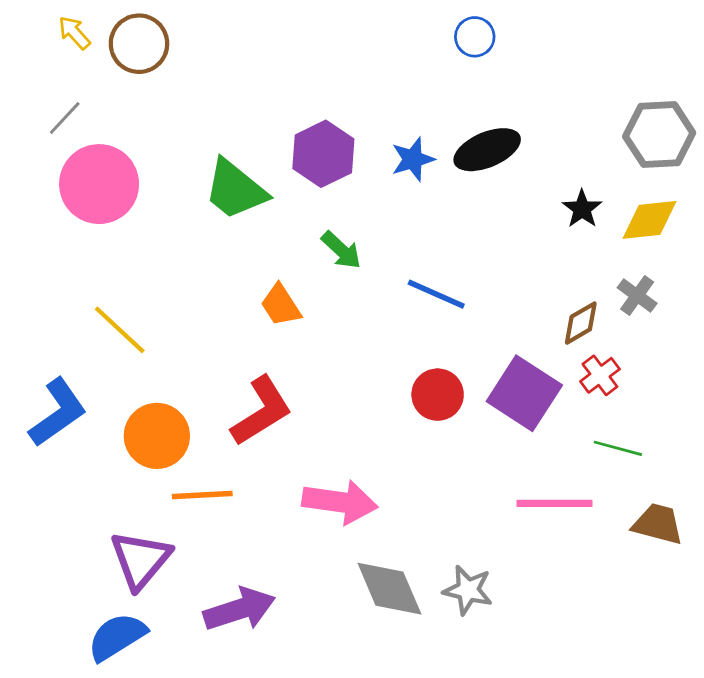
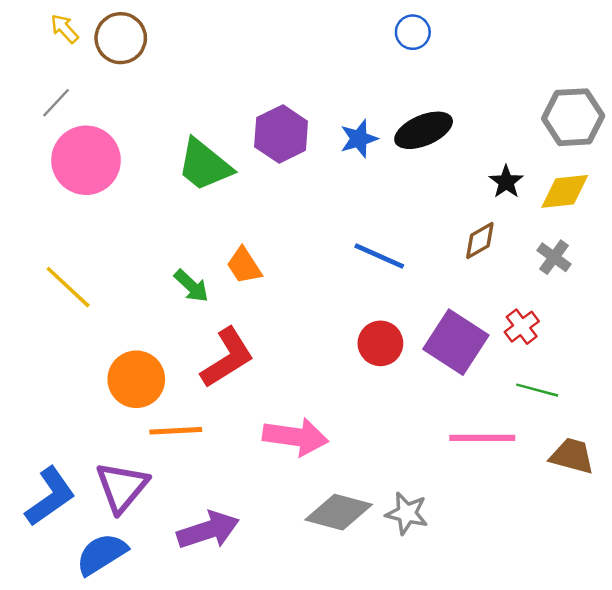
green arrow: (341, 250) -> (191, 286), moved
brown diamond: (581, 323) -> (480, 240), moved
yellow line: (120, 330) -> (68, 287), moved
blue L-shape: (58, 412) -> (50, 497), moved
gray diamond: (389, 589) -> (339, 512), turned -52

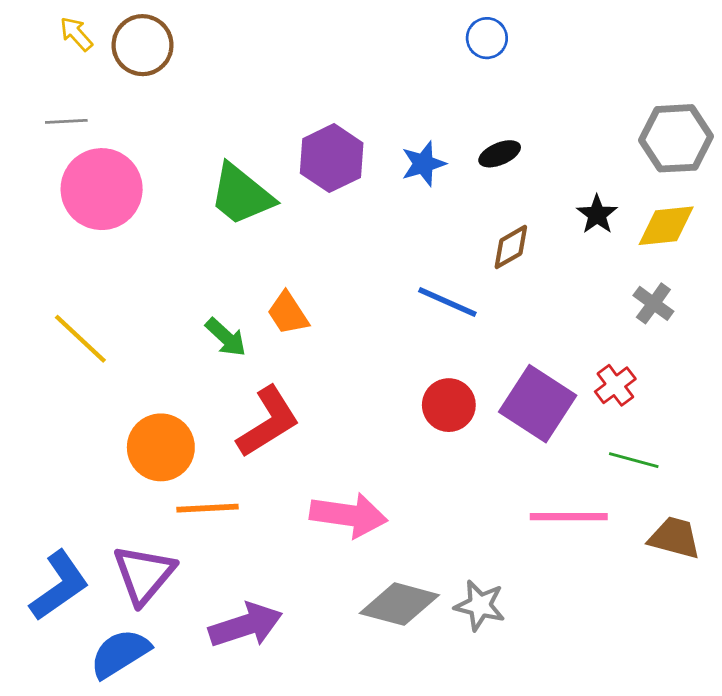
gray line: (56, 103) -> (66, 121), turned 44
black ellipse: (424, 130) -> (500, 154), size x0.6
brown diamond: (480, 240) -> (511, 247), moved

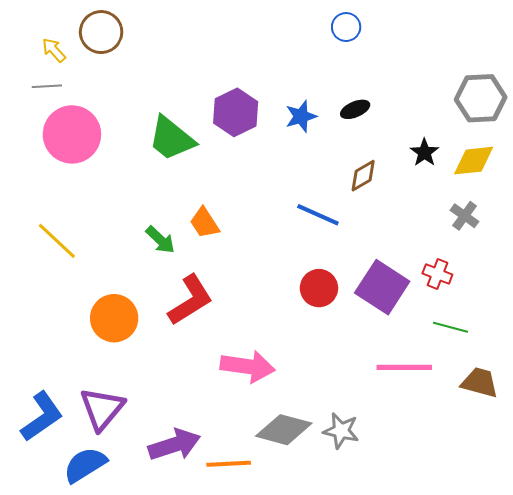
yellow arrow: (76, 34) -> (54, 50), moved
red cross: (615, 385) -> (437, 274), turned -32
orange line: (207, 508) -> (229, 464), moved

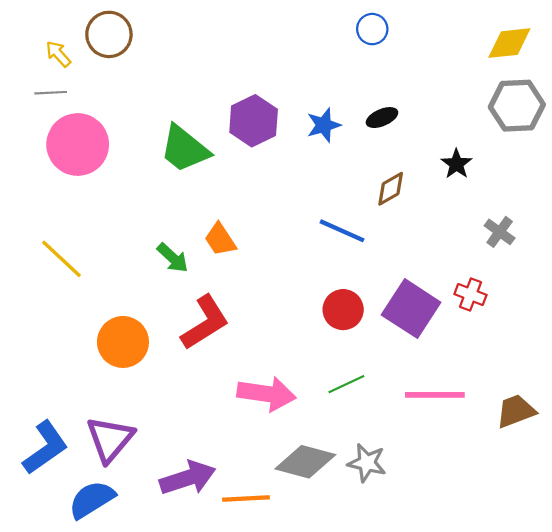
yellow diamond: (474, 161) -> (509, 43), moved
green line: (450, 327) -> (346, 384), moved, turned -40
brown trapezoid: (480, 382) -> (516, 411), turned -36

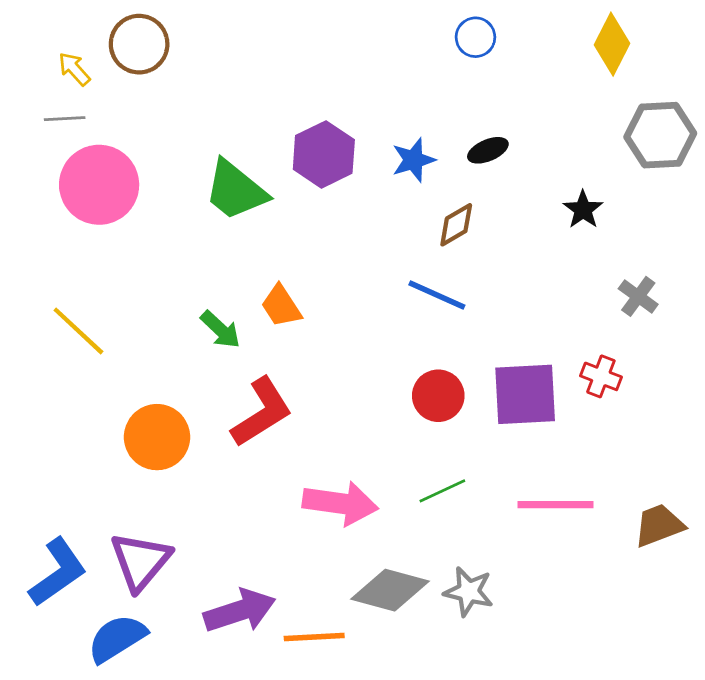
yellow diamond: (509, 43) -> (612, 44), moved, turned -57
brown diamond: (391, 189) -> (456, 225), moved
purple square: (411, 309) -> (525, 394), turned -36

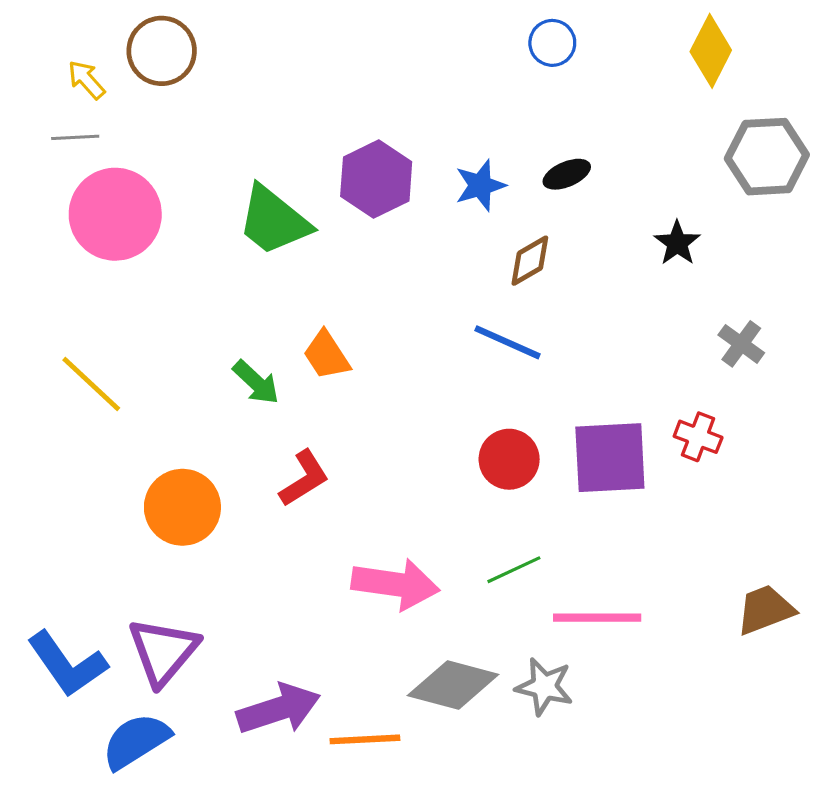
red L-shape: (262, 412) -> (304, 478), size x0.7
pink line: (555, 505) -> (597, 618), moved
blue L-shape: (58, 572) -> (67, 664), turned 90

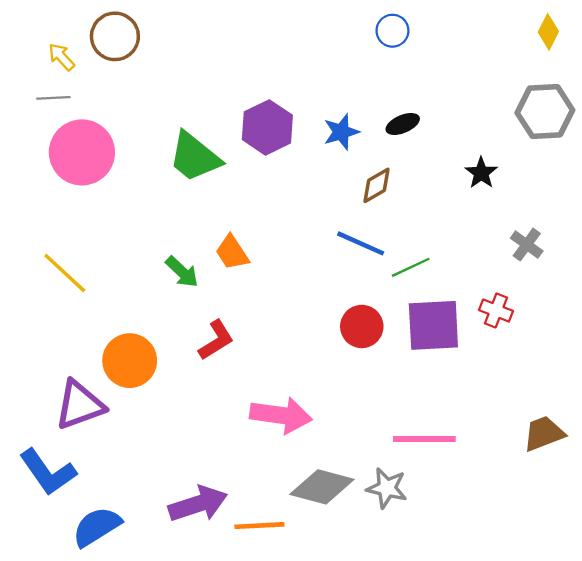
yellow diamond: (711, 51) -> (548, 32), moved, size x0.7
green line: (514, 570) -> (411, 267), moved
purple triangle: (163, 651) -> (80, 405), moved, turned 30

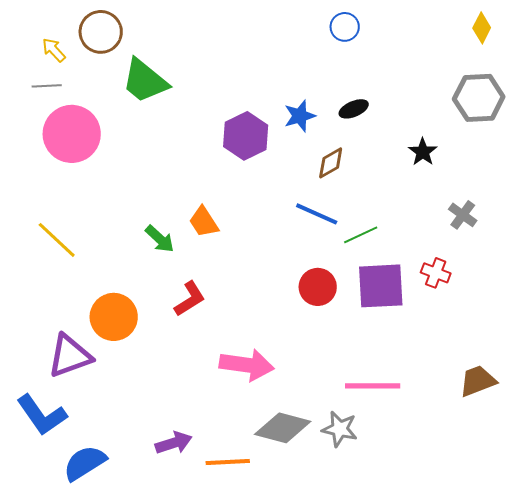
purple hexagon: (267, 127) -> (246, 136), moved
green trapezoid: (195, 157) -> (145, 81), moved
purple arrow: (198, 504) -> (174, 443), size x0.7

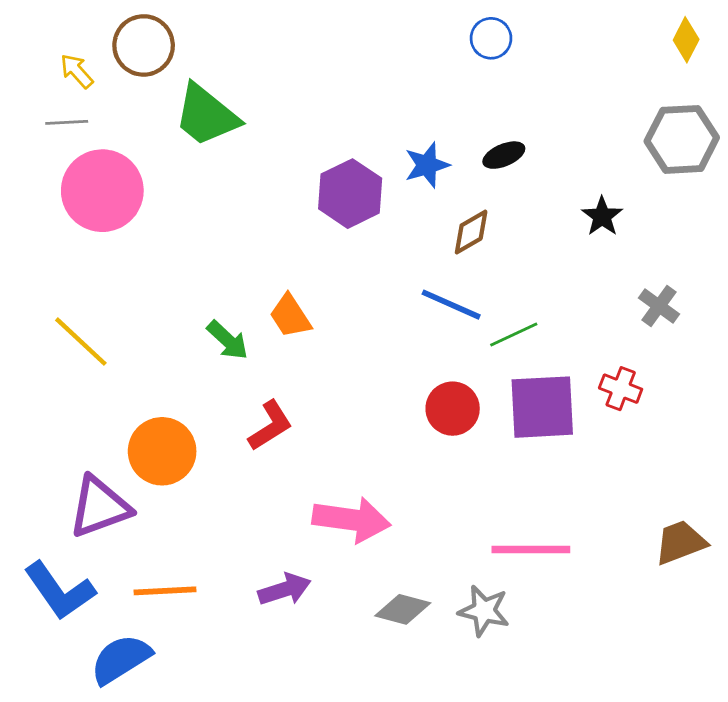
gray diamond: (283, 428) -> (403, 609), size x0.7
purple arrow: (174, 443) -> (285, 589), moved
orange line: (228, 462) -> (165, 591), moved

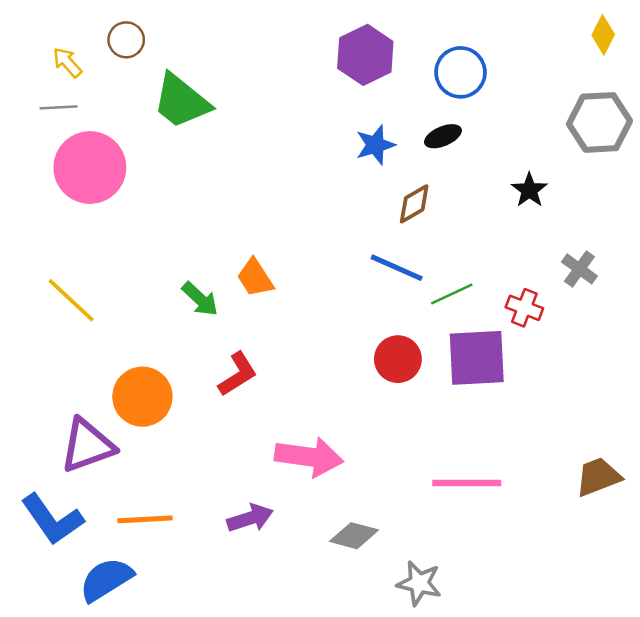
blue circle: (491, 38) -> (460, 72), moved, size x1.4
brown circle: (144, 45) -> (126, 40), size x0.7
purple hexagon: (350, 194) -> (365, 55), moved
red cross: (621, 389) -> (524, 308), moved
gray star: (484, 611) -> (419, 583), moved

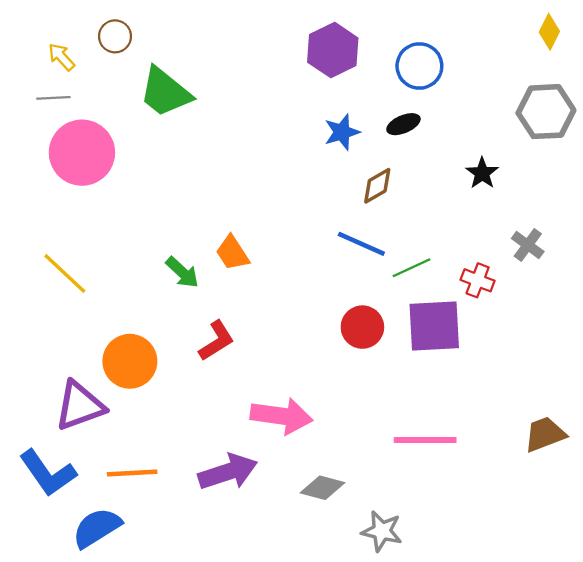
purple arrow: (250, 518) -> (228, 472), size x1.4

